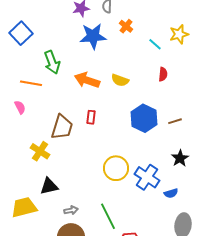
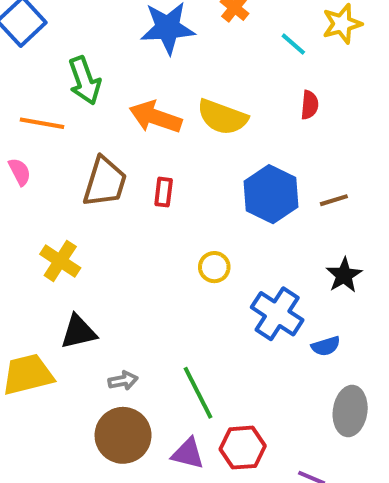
yellow semicircle: (120, 80) -> (222, 117), size x1.4
brown trapezoid: (62, 127) -> (105, 182), moved
yellow circle: (116, 168) -> (214, 267), moved, size x0.6

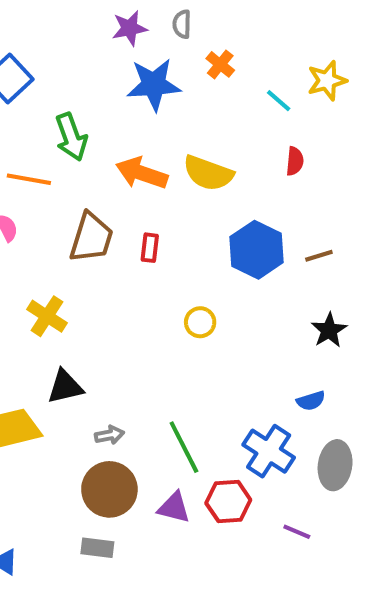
blue cross: (277, 314) -> (269, 451), moved

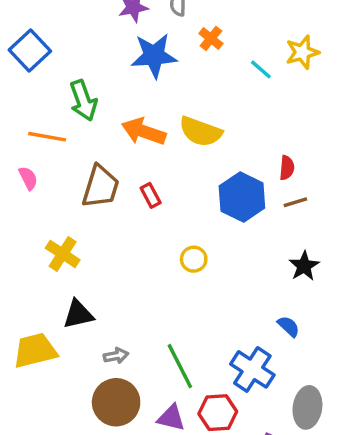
red semicircle: (295, 161) -> (287, 168), moved
red rectangle: (150, 248) -> (151, 195), turned -35
blue semicircle: (311, 401) -> (289, 326), turned -120
gray ellipse: (335, 465) -> (307, 407), moved

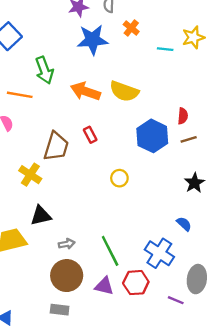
cyan line: (261, 69) -> (165, 49), turned -35
brown trapezoid: (101, 187) -> (56, 146), moved

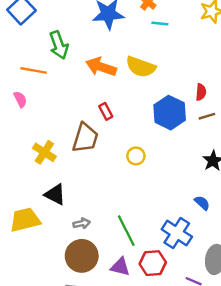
cyan line: (165, 49) -> (160, 23), moved
brown trapezoid: (56, 146) -> (85, 138), moved
black triangle: (41, 216) -> (55, 194), turned 40

